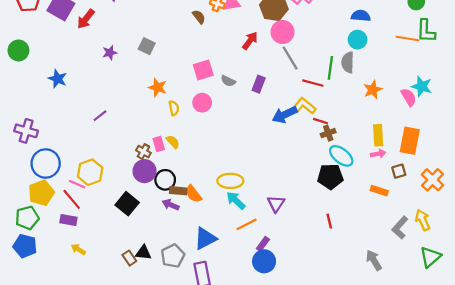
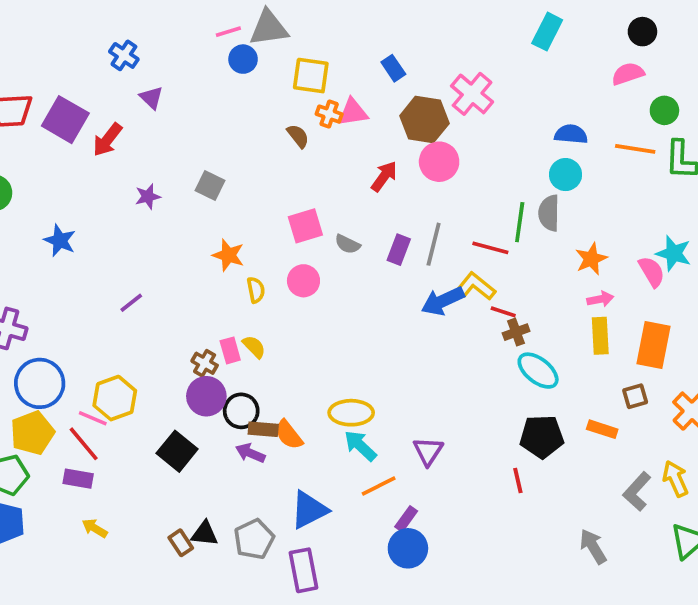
orange line: (408, 39) -> (635, 149), moved
gray line: (290, 58) -> (434, 244), moved, turned 45
pink arrow: (378, 154) -> (600, 299), moved
black pentagon: (330, 177) -> (542, 437), moved

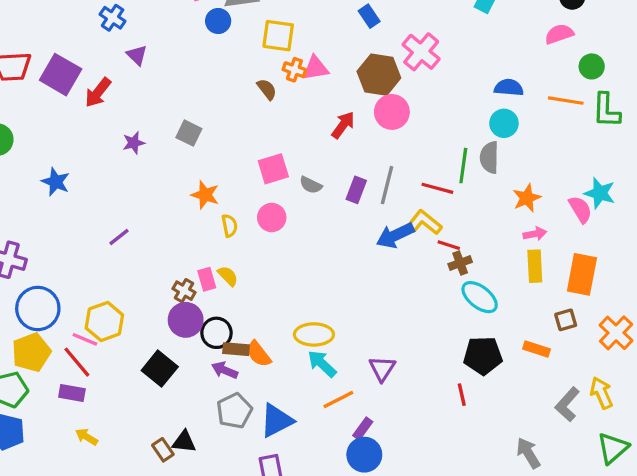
blue rectangle: (393, 68) -> (369, 16), moved
gray pentagon: (254, 539) -> (234, 411), moved

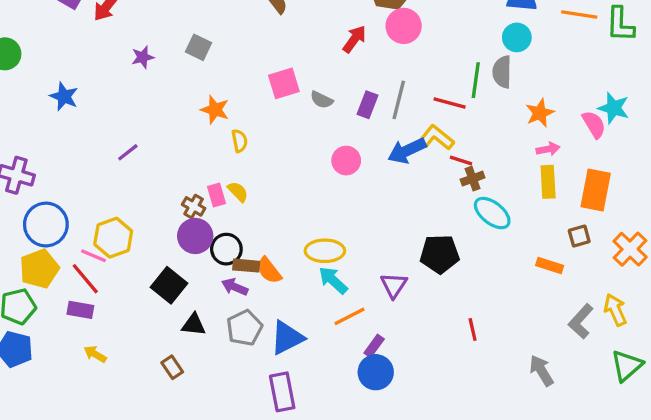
pink circle: (272, 218) -> (346, 161), moved
black pentagon: (483, 356) -> (440, 254), moved
red line: (462, 395) -> (473, 330), moved
black triangle: (184, 442) -> (194, 325), moved

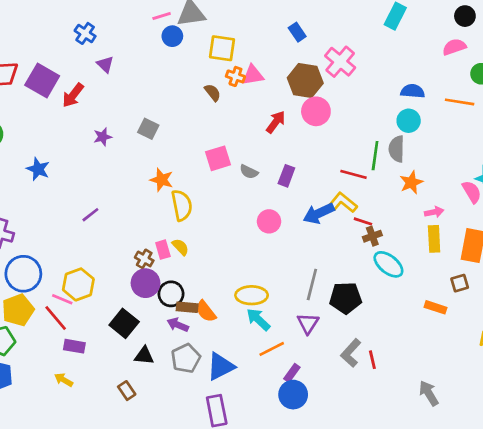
gray line: (399, 100) -> (312, 284), moved
orange star: (540, 113) -> (411, 182), moved
yellow semicircle: (240, 141) -> (182, 205), size x1.6
purple rectangle: (80, 310) -> (74, 346), moved
gray L-shape: (581, 321) -> (351, 353), moved

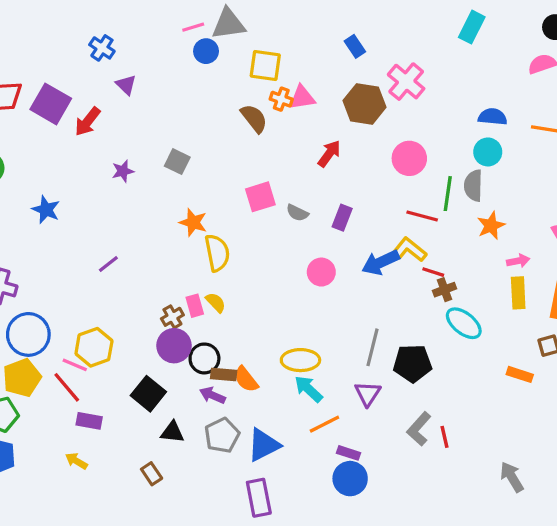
brown semicircle: (213, 93) -> (254, 118), size x1.4
pink circle: (316, 111) -> (409, 158), moved
brown cross: (144, 259) -> (172, 317), turned 30
purple rectangle: (292, 373) -> (348, 453), turned 72

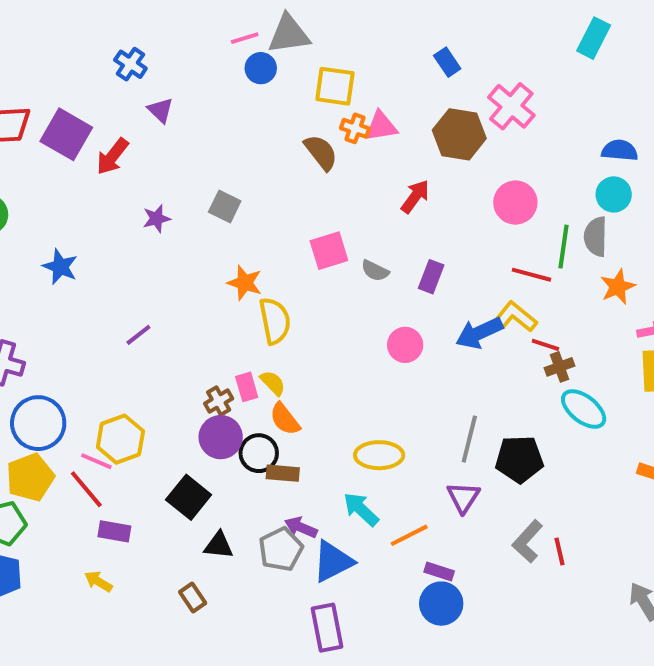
orange semicircle: (246, 379) -> (285, 419), moved
cyan arrow: (308, 389) -> (361, 509), moved
purple arrow: (212, 395) -> (301, 527), moved

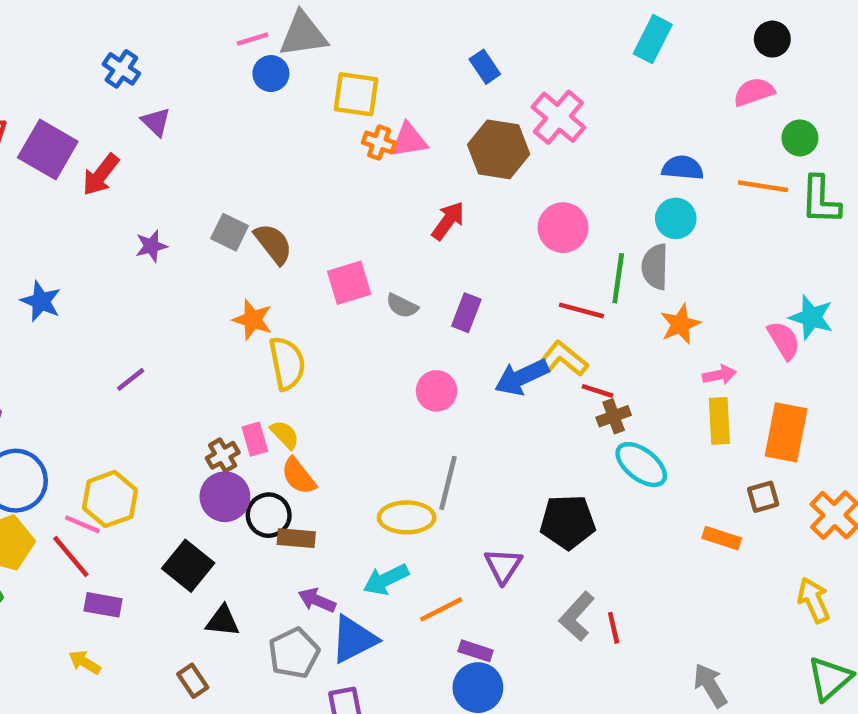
brown semicircle: (321, 152) -> (273, 244), moved
gray line: (469, 439) -> (448, 483), moved
cyan arrow: (361, 509) -> (386, 580), turned -69
gray pentagon: (281, 549) -> (294, 653), moved

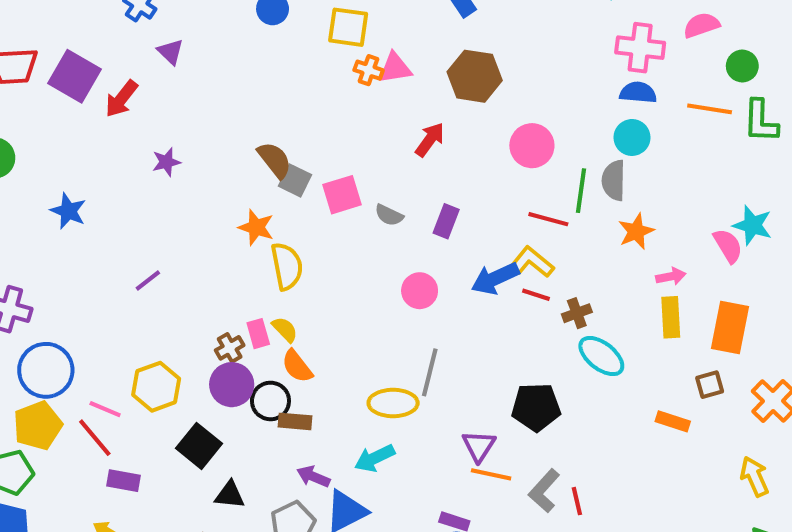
pink cross: (558, 117) -> (640, 48), moved, turned -33
gray square: (230, 232) -> (295, 180), moved
red line: (598, 391) -> (536, 295), moved
yellow hexagon: (110, 499) -> (156, 387), moved
orange line: (441, 609) -> (491, 474), moved, turned 39

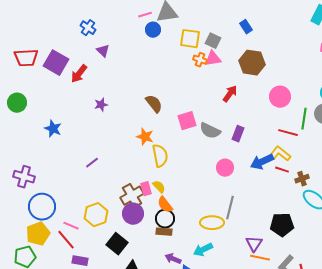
gray square: (295, 180) -> (213, 41), moved
gray semicircle: (389, 215) -> (210, 131), size x1.5
brown cross: (230, 348) -> (132, 196), size x1.6
black circle: (270, 401) -> (165, 219), moved

